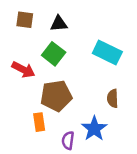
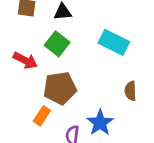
brown semicircle: (113, 98) -> (131, 91), moved
orange rectangle: (39, 122) -> (42, 116), turned 42

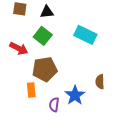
brown semicircle: (131, 91) -> (100, 82), moved
orange rectangle: (42, 116) -> (31, 90), turned -40

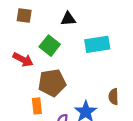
black triangle: (47, 12) -> (68, 19), moved
cyan rectangle: (85, 35) -> (97, 44), turned -35

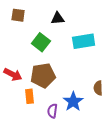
red arrow: (23, 60) -> (13, 74), moved

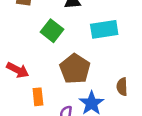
brown pentagon: (43, 76) -> (75, 69), moved, turned -30

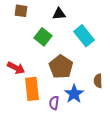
cyan rectangle: (104, 29) -> (84, 36), turned 60
orange rectangle: (38, 97) -> (32, 89), size x1.6

